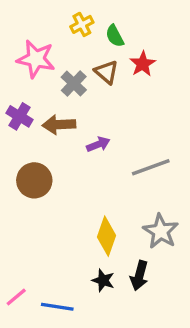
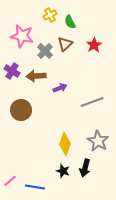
red star: (143, 64) -> (94, 45), moved
brown triangle: (106, 72) -> (65, 44), turned 35

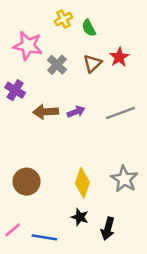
brown triangle: (65, 44) -> (93, 63), moved
brown arrow: (36, 76) -> (46, 112), moved
gray line: (92, 102) -> (120, 113), moved
brown circle: (21, 110) -> (27, 182), moved
black arrow: (85, 168) -> (108, 229), moved

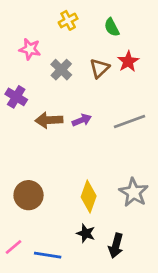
green semicircle: (89, 28) -> (112, 27), moved
pink star: (28, 46) -> (30, 49), size x0.7

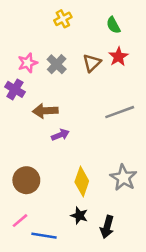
green semicircle: (112, 27) -> (113, 25), moved
pink star: (30, 49) -> (28, 63), moved, turned -30
purple arrow: (82, 120) -> (60, 135), moved
pink line: (13, 247) -> (20, 221), moved

